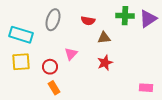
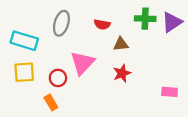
pink triangle: (71, 54) -> (82, 63), size x1.6
orange rectangle: (54, 88) -> (51, 102), moved
pink rectangle: (146, 88) -> (170, 92), moved

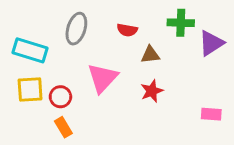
purple triangle: (172, 22) -> (211, 43), moved
red circle: (58, 78) -> (60, 97), moved

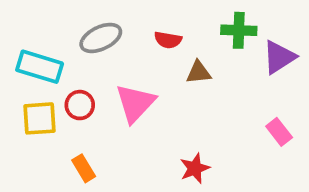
gray ellipse: (76, 29) -> (101, 38), turned 48
red star: (152, 91) -> (195, 168), moved
red circle: (60, 97) -> (80, 105), moved
pink rectangle: (211, 114) -> (279, 132), moved, turned 48

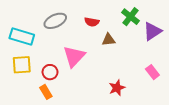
green cross: (239, 30) -> (130, 17), turned 36
red circle: (80, 105) -> (50, 72), moved
red star: (195, 168) -> (117, 88), moved

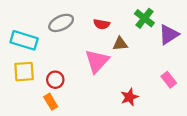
pink triangle: (74, 56) -> (97, 61), moved

